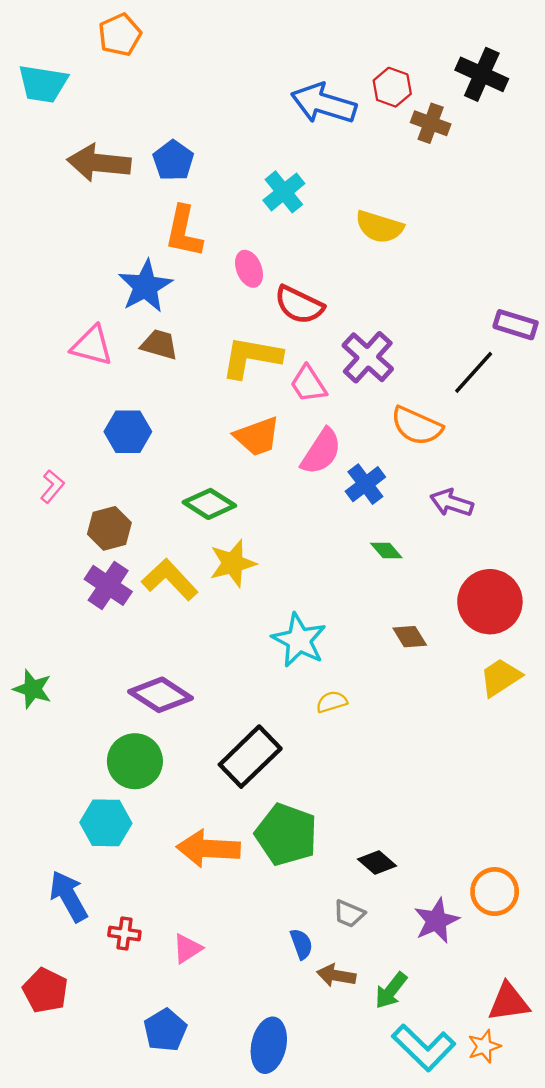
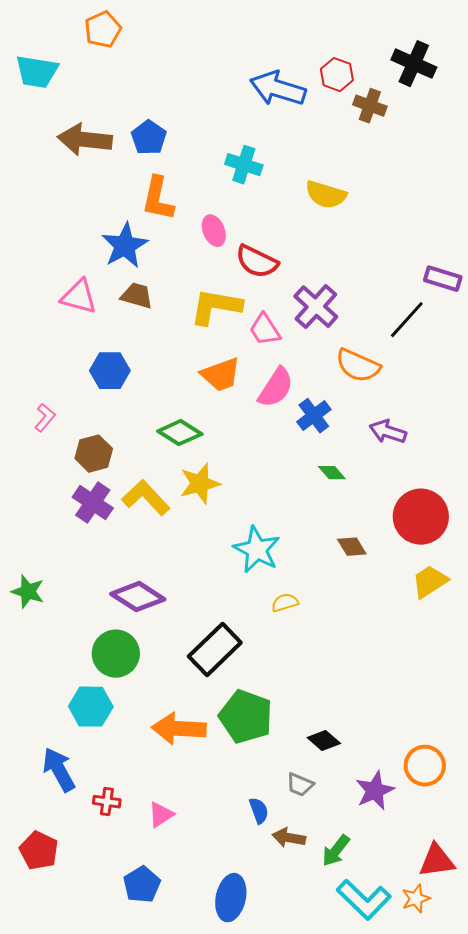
cyan cross: (284, 192) -> (244, 165), turned -33

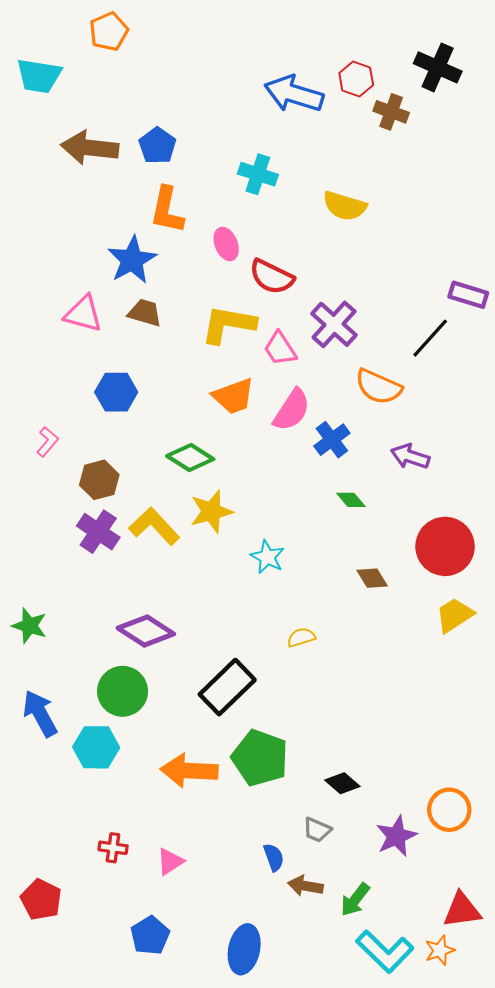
cyan star: (257, 550) -> (267, 557), moved, size x0.7
blue arrow: (59, 770) -> (40, 713), moved

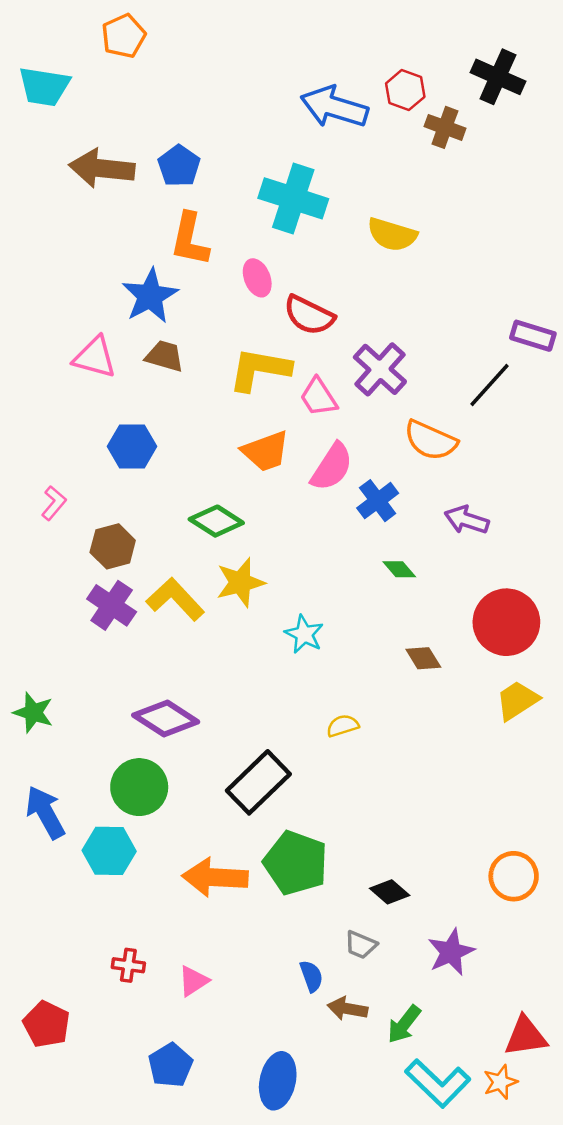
cyan cross: (258, 174) -> (293, 198), size x1.5
orange circle: (449, 810) -> (514, 876), moved

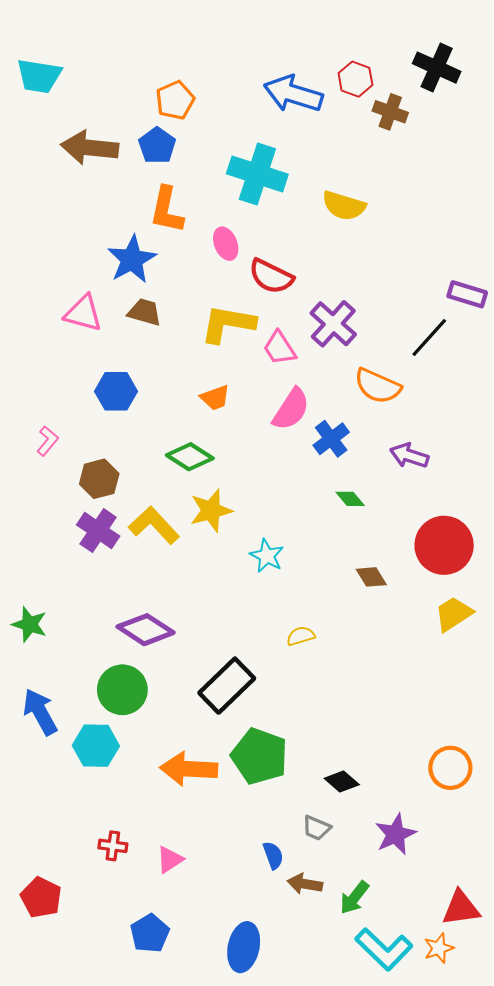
orange pentagon: (124, 36) -> (175, 100), moved
orange trapezoid: (266, 451) -> (215, 398), moved, size x0.7

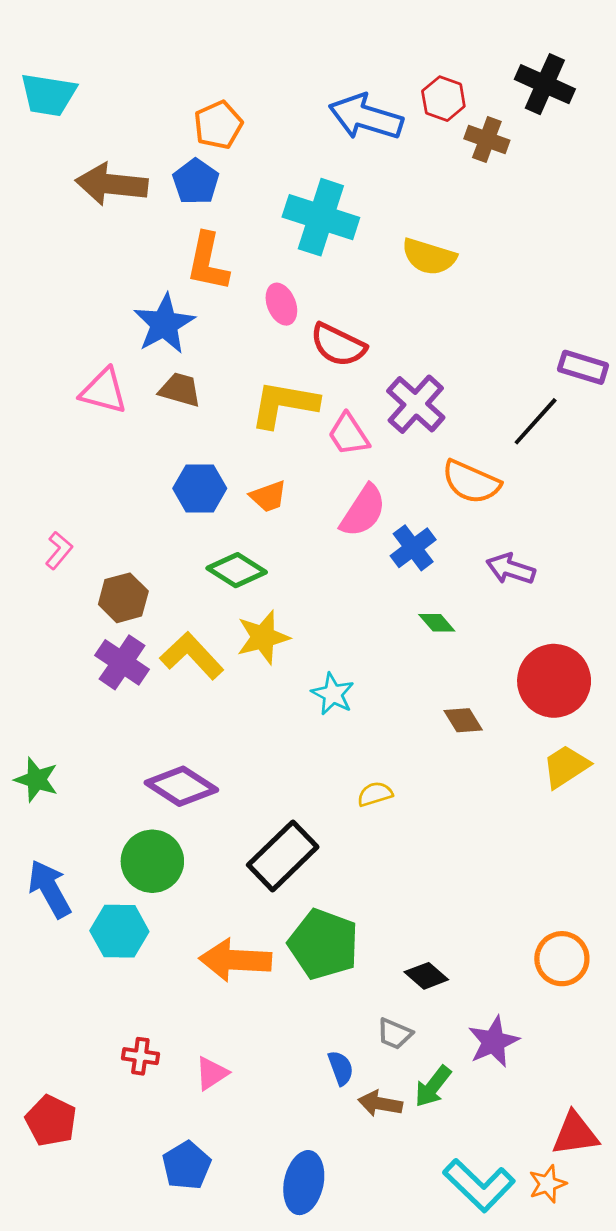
blue hexagon: (116, 391) -> (200, 488), moved
green arrow: (354, 898) -> (433, 1086), moved

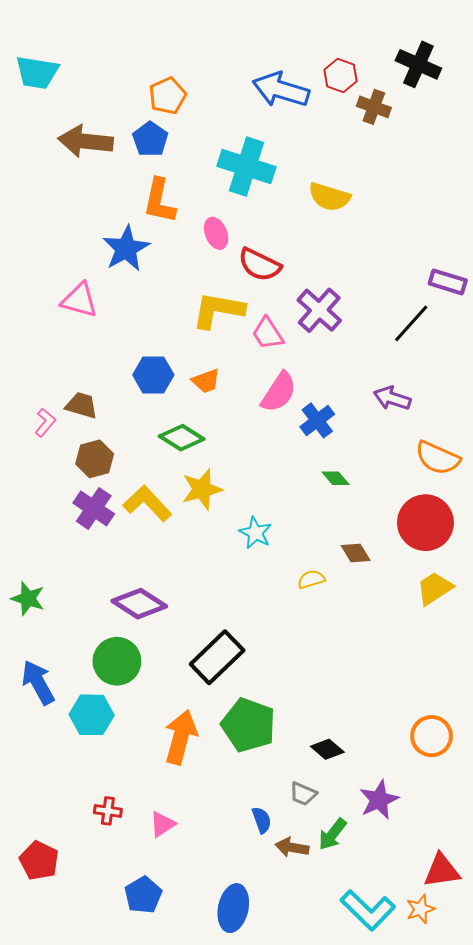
brown trapezoid: (180, 390) -> (82, 405), moved
orange semicircle: (471, 482) -> (438, 458), moved
purple arrow: (511, 569) -> (392, 398), moved
yellow semicircle: (375, 794) -> (311, 579), moved
orange arrow: (235, 960) -> (181, 737), turned 102

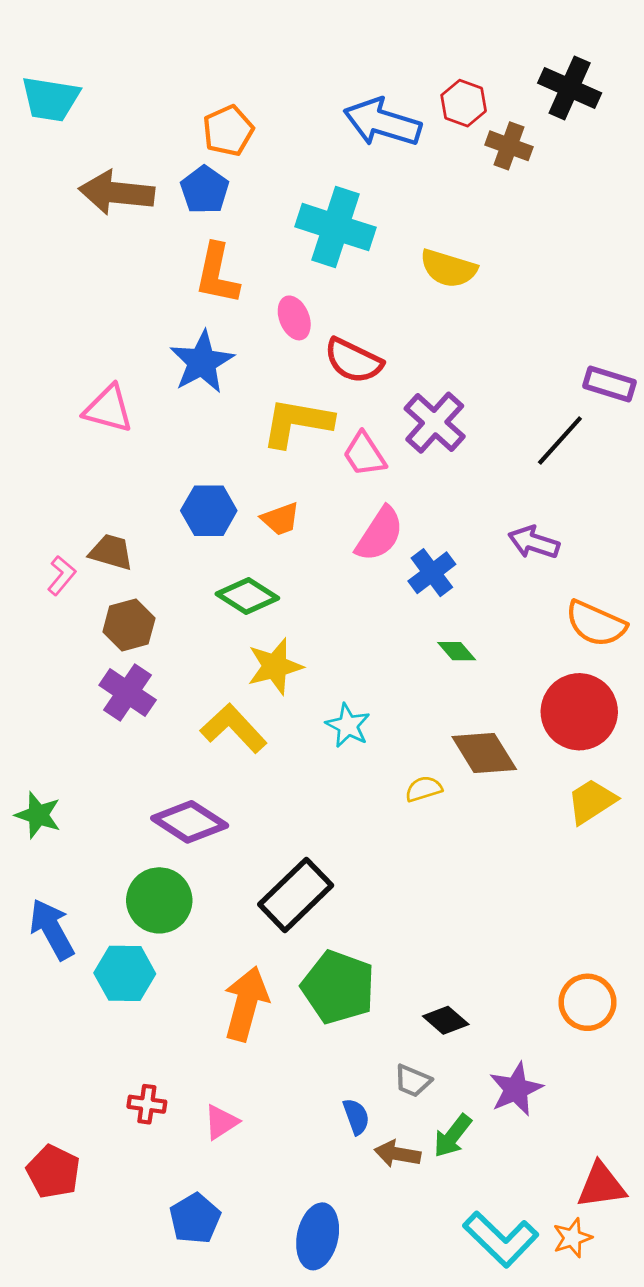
blue star: (126, 249) -> (202, 362), moved
yellow L-shape: (147, 503) -> (234, 728), moved
brown diamond: (356, 553) -> (484, 753), size x1.6

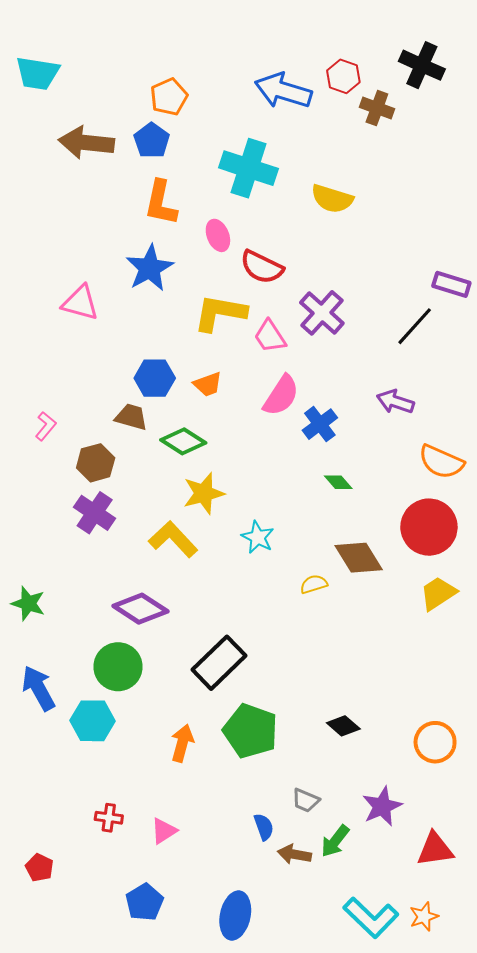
brown trapezoid: (111, 552) -> (131, 417), moved
orange arrow: (246, 1004) -> (182, 743), size x0.7
black diamond: (446, 1020) -> (343, 726), moved
red pentagon: (53, 1172) -> (39, 868), size x0.7
red triangle: (601, 1185) -> (435, 849), moved

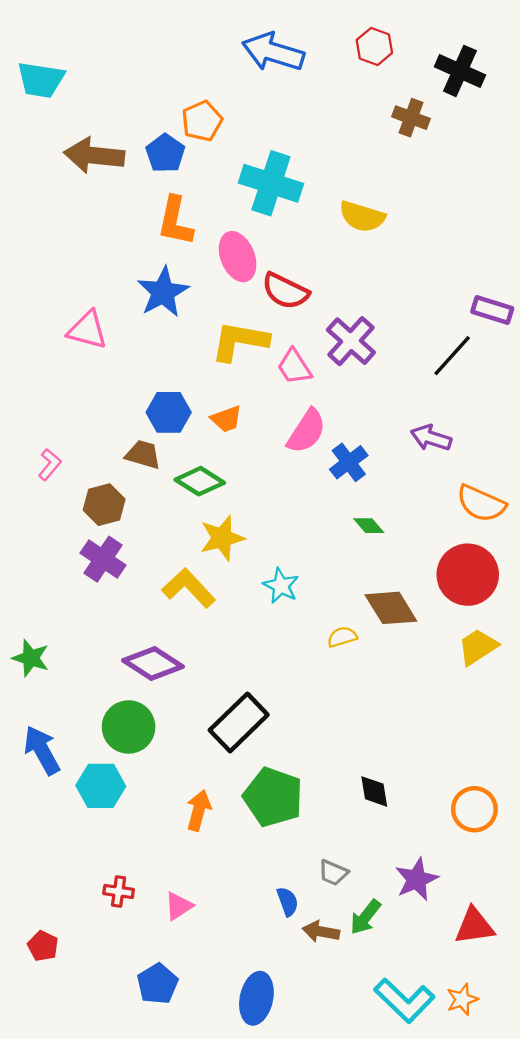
red hexagon: (343, 76) -> (374, 46), moved
blue arrow: (283, 91) -> (273, 52), moved
orange pentagon: (169, 97) -> (202, 121), moved
pink ellipse: (218, 235) -> (238, 257), size x1.4
black diamond: (343, 726) -> (374, 791), turned 40

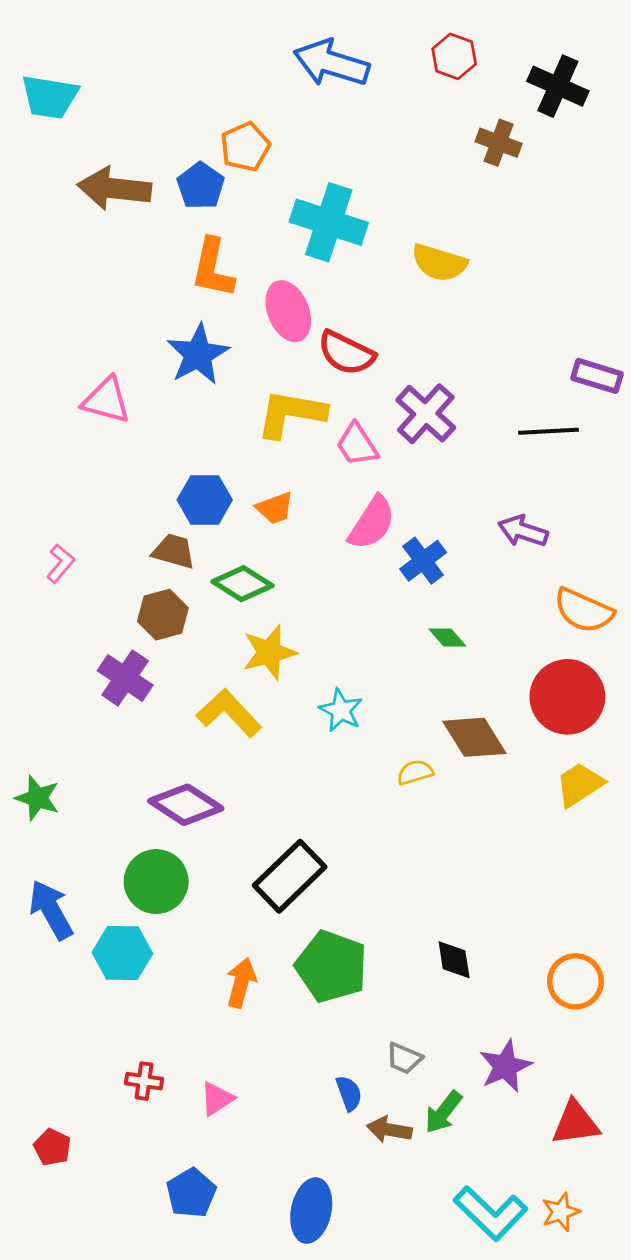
black line: (452, 356) -> (548, 431), turned 45
brown hexagon: (104, 505) -> (163, 615), moved

